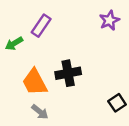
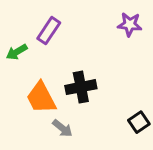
purple star: (109, 20) -> (130, 24), turned 30
gray arrow: (40, 112) -> (62, 128), moved

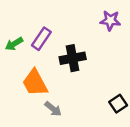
purple rectangle: (49, 31) -> (41, 39), moved
black cross: (81, 87) -> (73, 58), moved

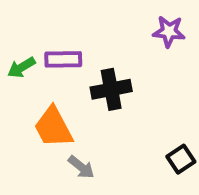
purple rectangle: (41, 39) -> (63, 59), turned 55

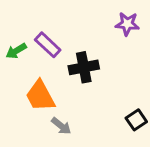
purple rectangle: (63, 59) -> (48, 45), turned 44

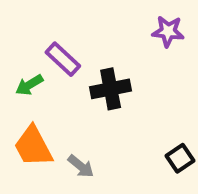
green arrow: (16, 51) -> (29, 85), moved
orange trapezoid: (40, 96) -> (33, 146), moved

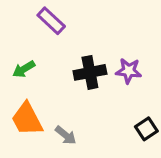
purple star: (168, 31) -> (129, 71), moved
purple rectangle: (63, 59) -> (51, 21), moved

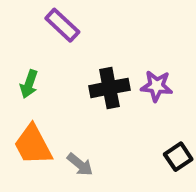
green arrow: (24, 69) -> (29, 84), turned -40

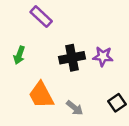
orange trapezoid: (33, 145) -> (41, 95), moved
gray arrow: (80, 165) -> (75, 108), moved

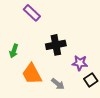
green arrow: (19, 55) -> (14, 51), moved
purple star: (103, 56) -> (80, 63), moved

